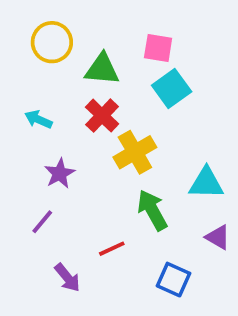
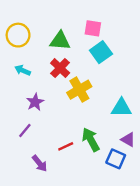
yellow circle: (52, 42) -> (18, 35), moved
green arrow: (152, 210) -> (91, 140), moved
blue square: (173, 280) -> (116, 159), moved

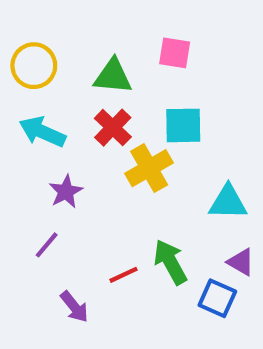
cyan square: (101, 52) -> (183, 125), moved, turned 35
cyan arrow: (23, 70) -> (42, 132), size x1.5

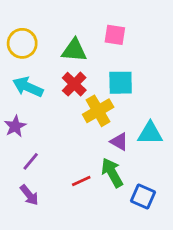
purple star: (66, 192) -> (15, 126), moved
purple triangle: (241, 262) -> (119, 142), moved
purple arrow: (74, 307) -> (29, 195), moved

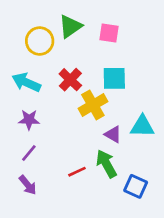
yellow circle: (22, 43) -> (40, 41), moved
green triangle: (74, 50) -> (70, 26), moved, turned -40
purple star: (15, 126) -> (29, 120), moved, turned 30

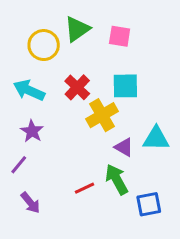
purple star: (29, 120) -> (32, 131), turned 30
purple line: (29, 153) -> (19, 165), moved
blue square: (136, 186) -> (149, 204), turned -35

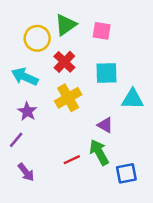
red cross: (77, 87) -> (64, 62), moved
yellow cross: (102, 115) -> (68, 98), moved
cyan triangle: (156, 138) -> (133, 99), moved

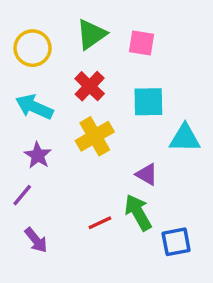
yellow circle: (37, 38) -> (33, 48), moved

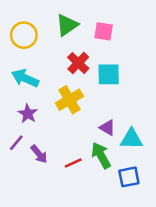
red cross: (90, 86) -> (78, 63), moved
cyan triangle: (185, 138) -> (131, 139), moved
purple arrow: (36, 240) -> (39, 154), moved

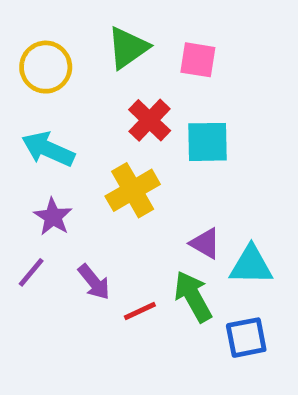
purple arrow: (39, 154) -> (94, 282), moved

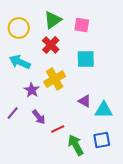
red cross: (150, 120) -> (51, 45), moved
purple star: (53, 217) -> (32, 90), moved
green arrow: (193, 297) -> (76, 145), moved

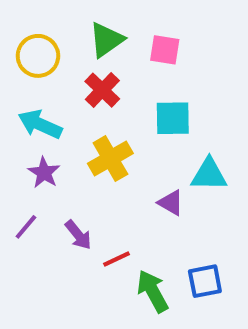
purple star: (32, 90) -> (44, 173), moved
cyan triangle: (104, 110) -> (209, 175), moved

